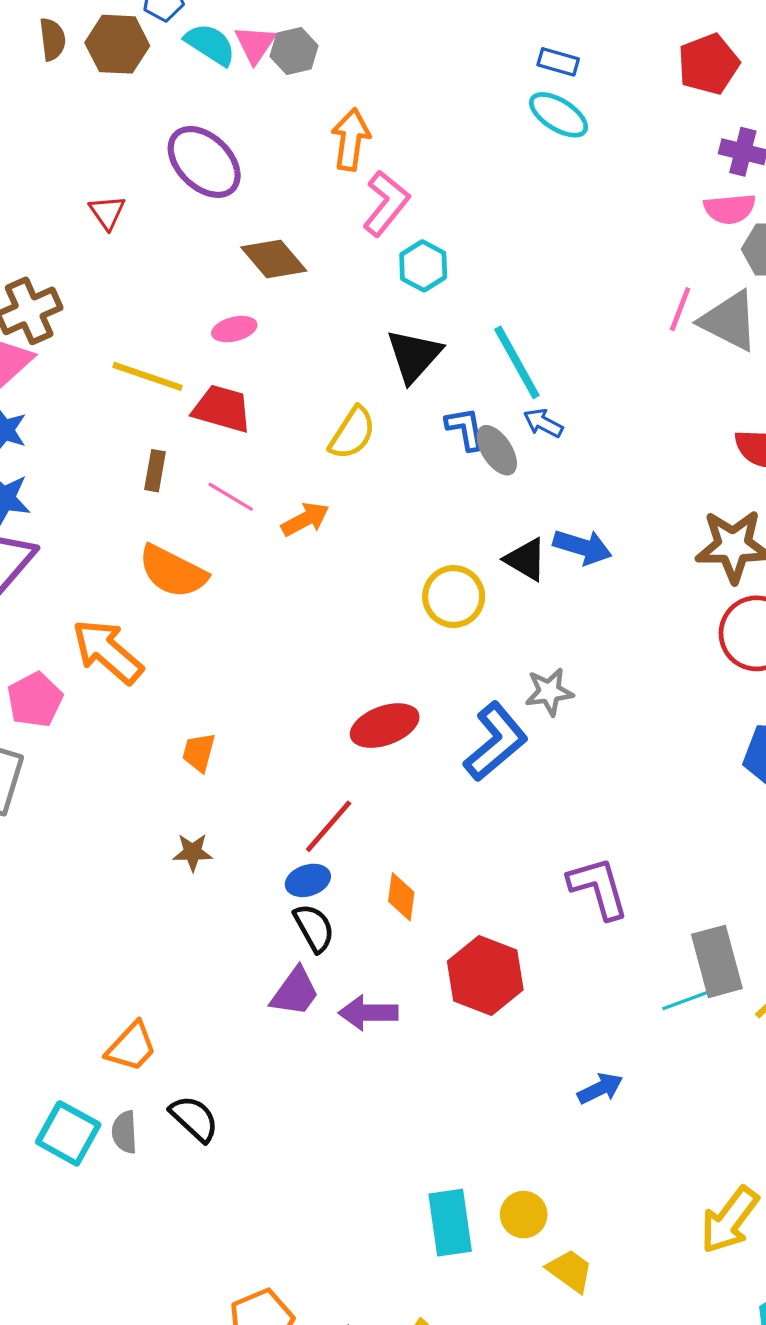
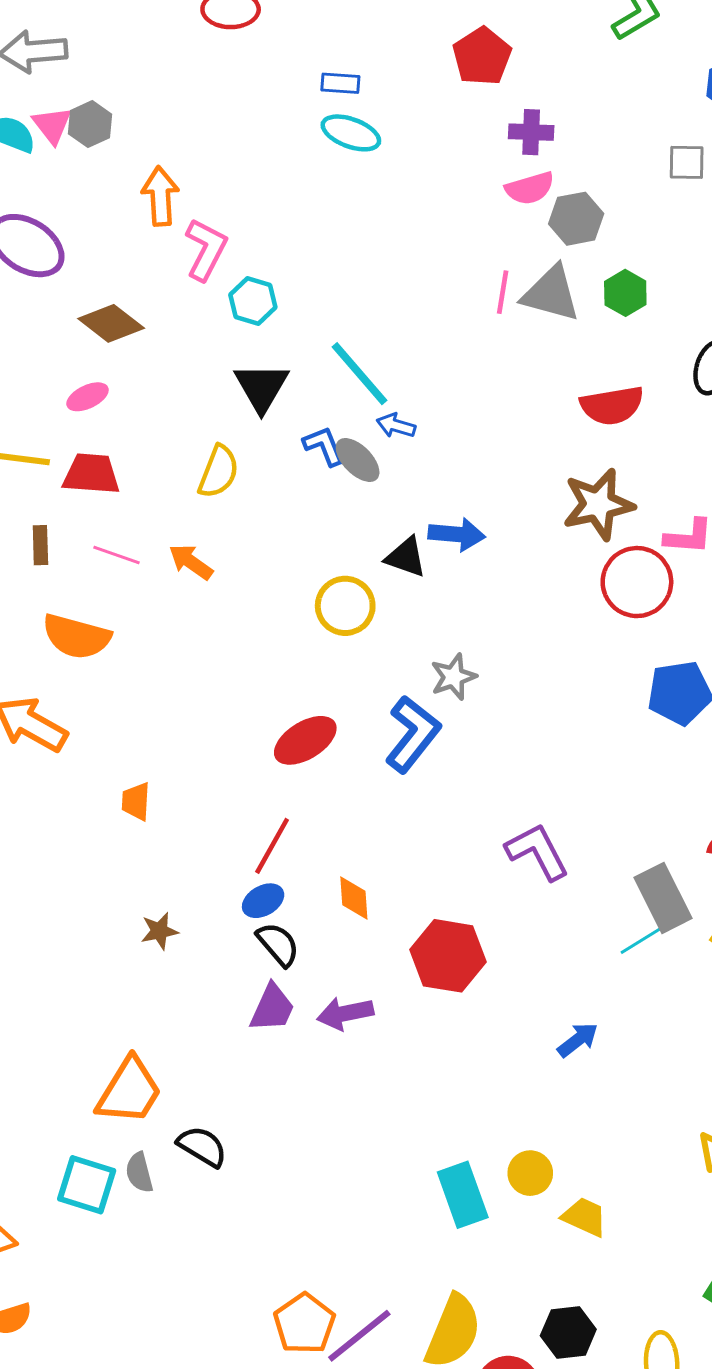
orange arrow: (305, 519) -> (191, 562), turned -105
brown star: (193, 852) -> (159, 931), moved
orange trapezoid: (131, 1047) -> (129, 1091), size x1.4

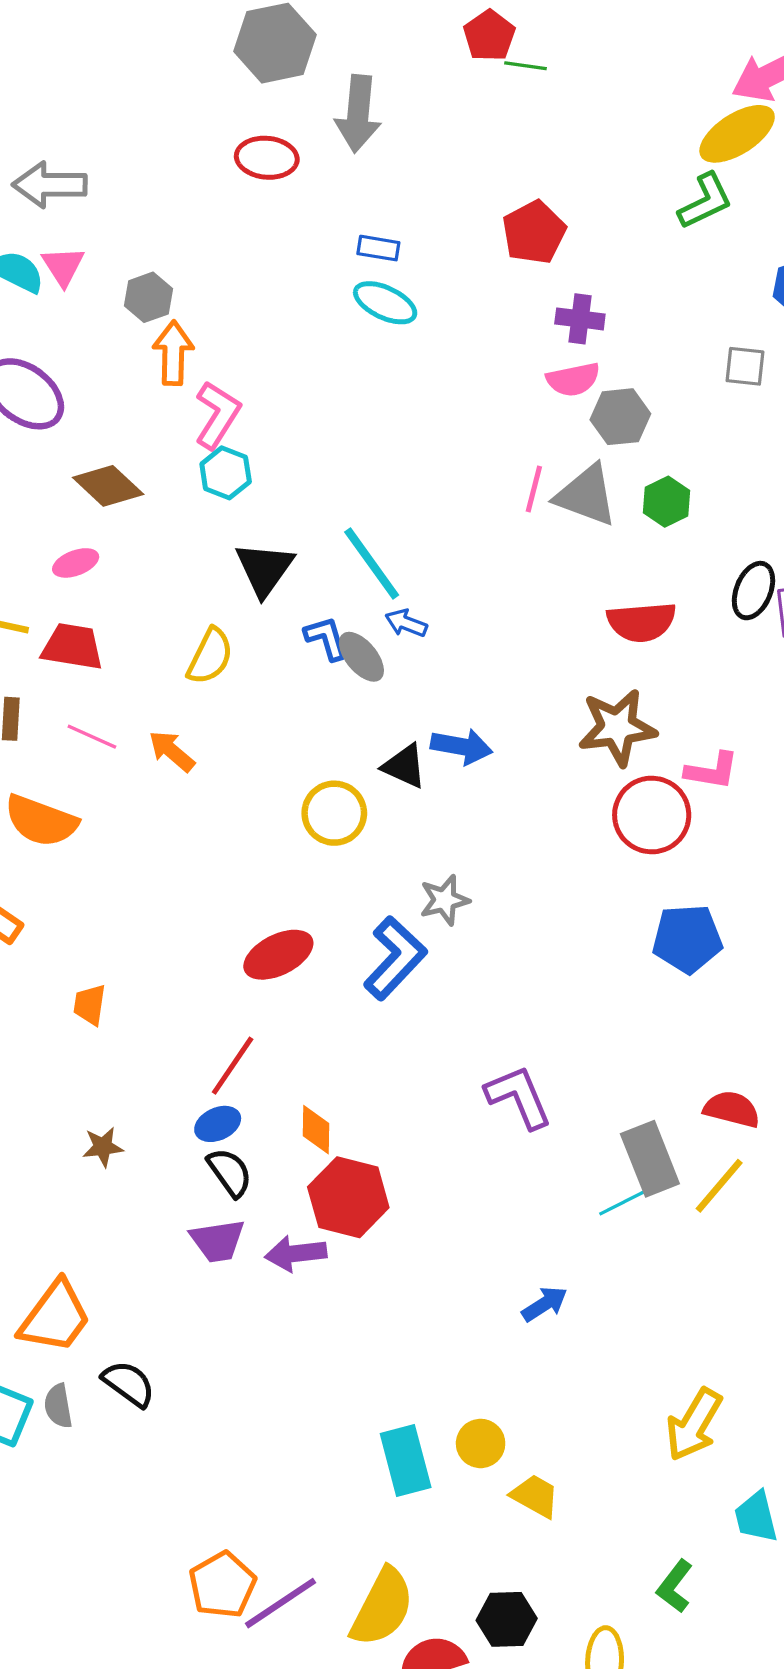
gray hexagon: (90, 124) -> (148, 297), moved
cyan hexagon: (253, 301) -> (226, 473), moved
red hexagon: (448, 956) -> (348, 1197), moved
purple trapezoid: (272, 1008) -> (217, 1241), turned 52

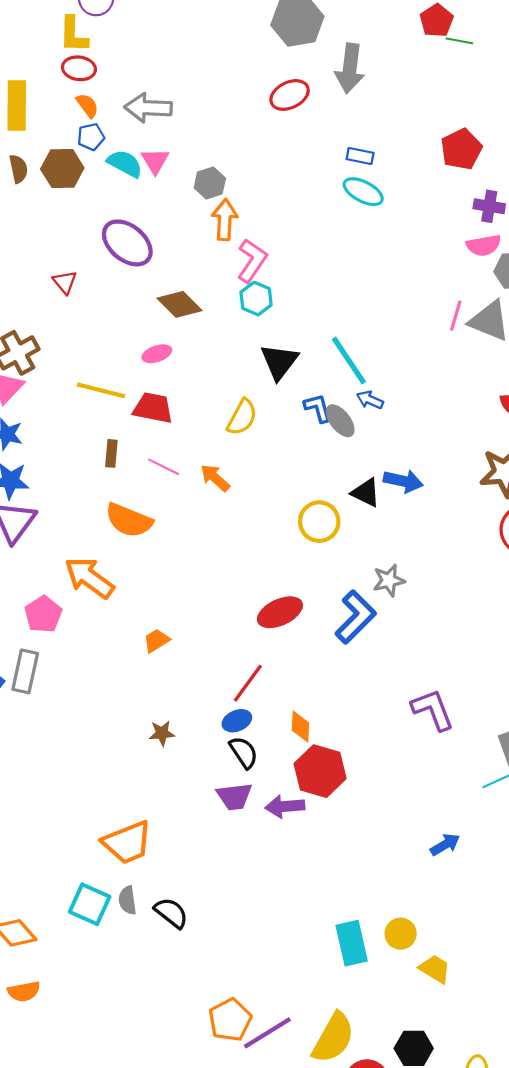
red ellipse: (267, 158) -> (290, 95), turned -33
orange trapezoid: (90, 1005) -> (156, 641), turned 48
orange trapezoid: (55, 1317) -> (127, 842), turned 30
black semicircle: (129, 1384) -> (171, 913), moved

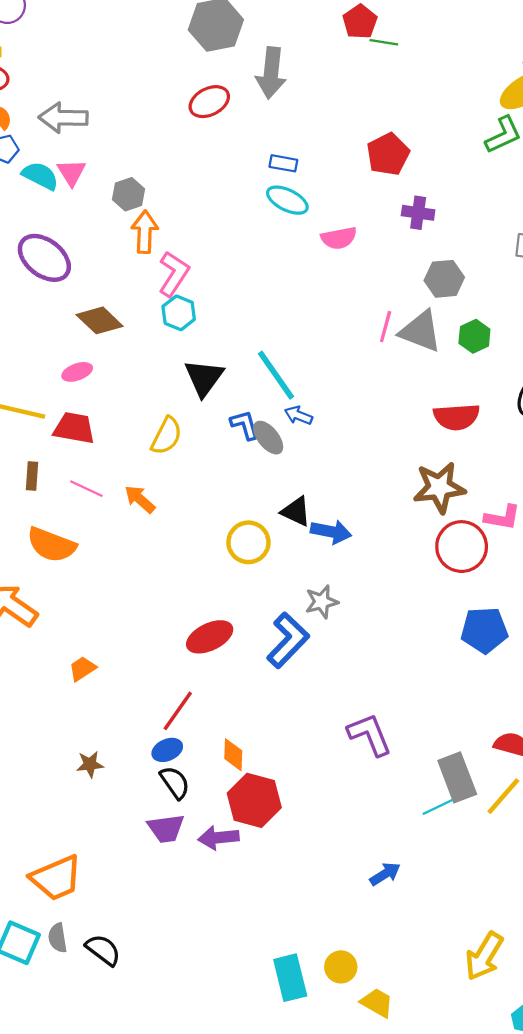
pink semicircle: (484, 245) -> (339, 238), moved
blue arrow: (403, 481) -> (331, 532), moved

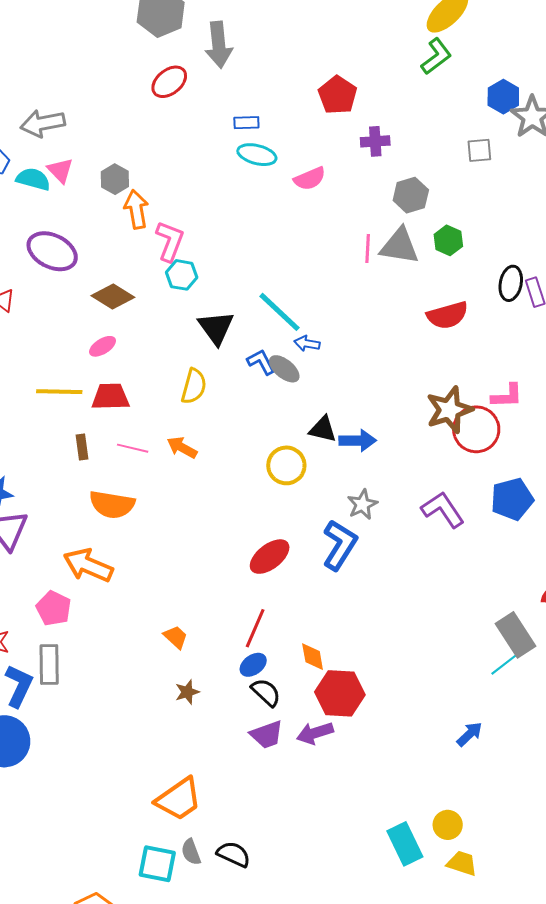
brown star: (439, 487) -> (449, 410), moved
orange trapezoid: (82, 669) -> (176, 637), moved, turned 88
purple L-shape: (370, 735) -> (443, 510), moved
yellow trapezoid: (377, 1003) -> (462, 863), moved

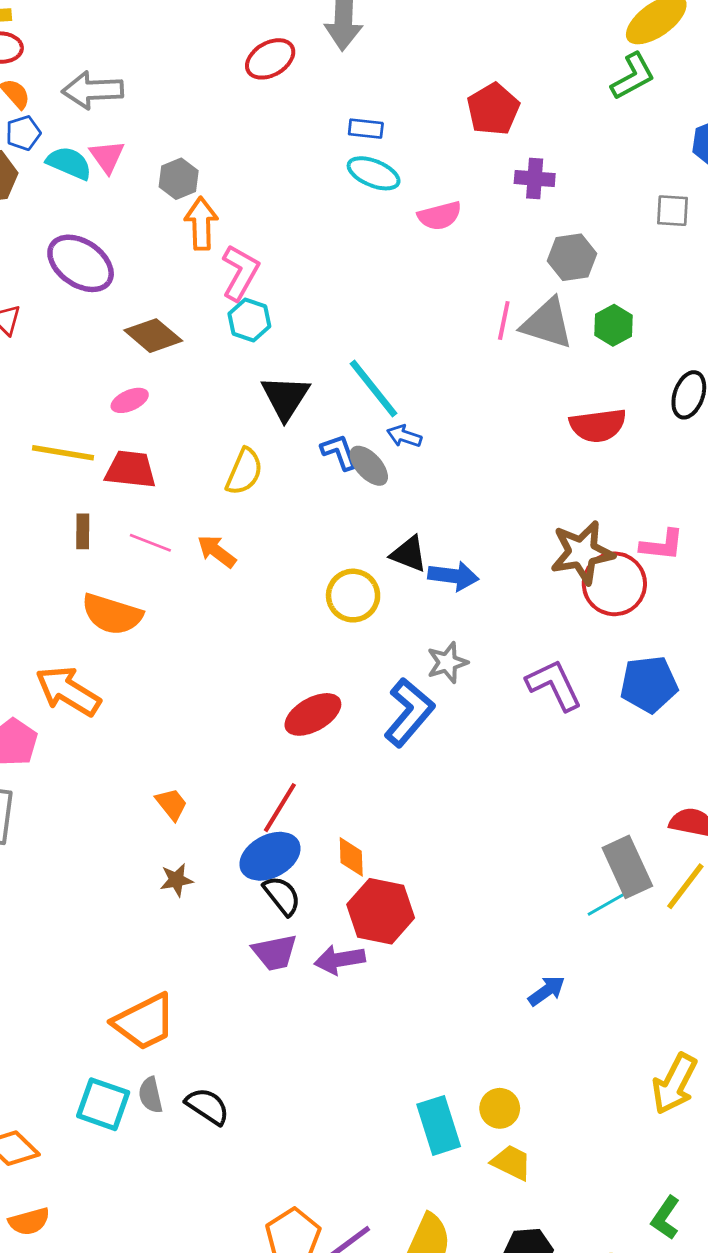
blue ellipse: (253, 665) -> (270, 856), size x1.6

